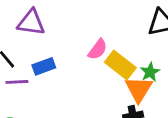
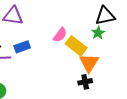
green star: (150, 72) -> (98, 33), moved

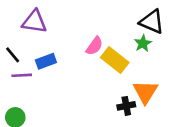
black triangle: (105, 16) -> (152, 22), turned 35
orange triangle: (89, 63) -> (145, 92), moved

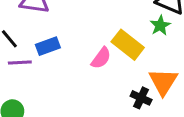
pink semicircle: (94, 46) -> (101, 58), moved
black cross: (126, 106) -> (141, 98), turned 36

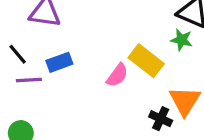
green star: (160, 25) -> (182, 40), turned -30

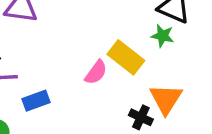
blue rectangle: (59, 62) -> (36, 101), moved

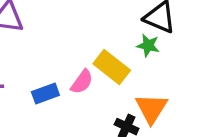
blue rectangle: (36, 101) -> (45, 93), moved

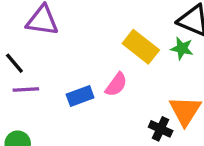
yellow rectangle: (112, 67) -> (141, 47), moved

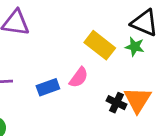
black cross: (161, 129) -> (117, 103), moved

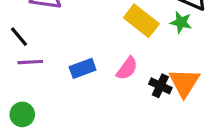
pink semicircle: (79, 77) -> (127, 68), moved

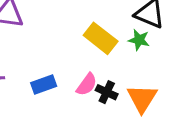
black cross: (160, 86) -> (107, 92), moved

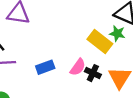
yellow rectangle: (101, 38) -> (100, 42), moved

